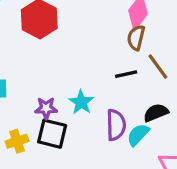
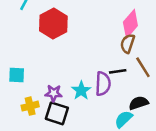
purple semicircle: (116, 125) -> (103, 84), moved
yellow cross: (17, 141) -> (30, 106), moved

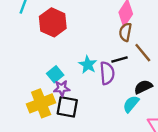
cyan square: (17, 75) -> (55, 74), moved, turned -35
cyan star: (81, 91) -> (88, 65), moved
yellow cross: (30, 106) -> (41, 103), size x1.6

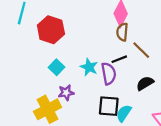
cyan square: (55, 74) -> (56, 67), moved
cyan semicircle: (131, 104) -> (124, 113), moved
black square: (67, 107) -> (109, 106), moved

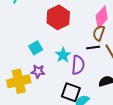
red hexagon: (51, 30) -> (58, 17), moved
black line: (119, 59) -> (93, 47), moved

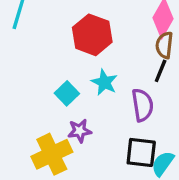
black line: (93, 47) -> (161, 71), turned -48
cyan star: (63, 55) -> (104, 82), moved

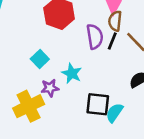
cyan star: (104, 82) -> (72, 73), moved
purple semicircle: (142, 105) -> (95, 37), moved

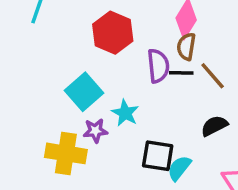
black line: (112, 41) -> (181, 73), turned 66
cyan square: (40, 59) -> (84, 92), size x1.5
yellow cross: (29, 106) -> (66, 153), turned 32

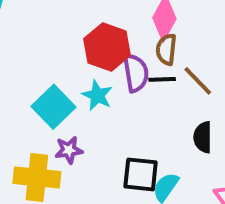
red hexagon: (113, 33) -> (107, 47), moved
cyan star: (125, 113) -> (97, 95), moved
black semicircle: (214, 126) -> (203, 137), turned -60

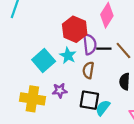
brown semicircle: (166, 49) -> (88, 70), moved
purple star: (69, 150) -> (60, 90), moved

